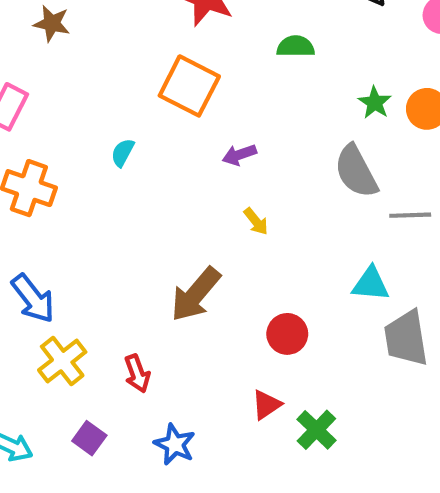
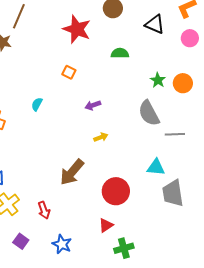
orange square: (189, 86) -> (69, 72), size x0.5
yellow arrow: (256, 221) -> (101, 137), turned -72
red circle: (287, 334) -> (116, 191), size x1.4
green cross: (316, 430) -> (124, 248), moved, turned 30

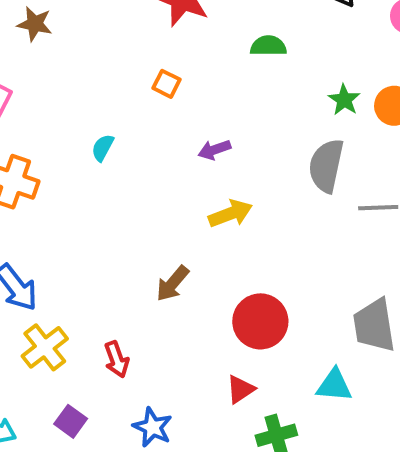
gray semicircle: (149, 113) -> (326, 166), turned 40
yellow arrow: (101, 137) -> (230, 214), size x1.5
cyan triangle: (156, 167) -> (334, 385), moved
brown arrow: (72, 172) -> (173, 283), size x0.7

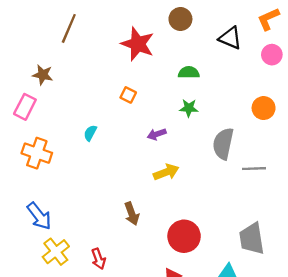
brown star: (35, 24) -> (43, 75), moved
green star: (344, 100) -> (189, 108), moved, turned -30
brown arrow: (173, 283) -> (132, 214), turned -60

